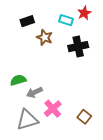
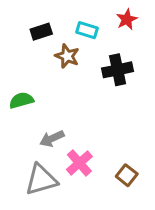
cyan rectangle: (66, 20) -> (87, 30), moved
green semicircle: (18, 80) -> (21, 100), moved

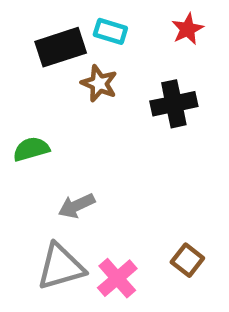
cyan rectangle: (87, 30) -> (110, 31), moved
black rectangle: (41, 32) -> (61, 47), size x1.5
pink cross: (79, 163) -> (117, 278), moved

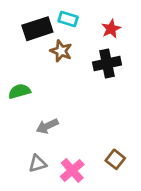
red star: (187, 29) -> (111, 29), moved
gray triangle: (61, 267) -> (37, 164), size x0.6

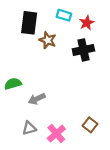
cyan rectangle: (68, 19) -> (64, 15), moved
black rectangle: (37, 29) -> (29, 23), turned -65
green semicircle: (19, 91) -> (13, 84), moved

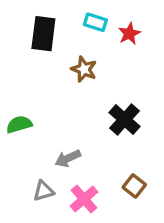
brown star: (48, 40) -> (84, 69), moved
black cross: (83, 50) -> (125, 120), moved, turned -36
gray arrow: (37, 99) -> (68, 158), moved

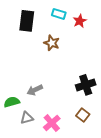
black cross: (125, 120) -> (86, 85), moved, turned 30
green semicircle: (19, 124) -> (12, 102), moved
gray arrow: (68, 158) -> (35, 90), moved

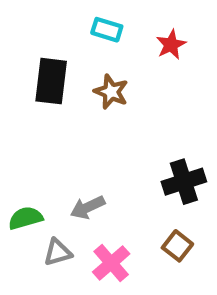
cyan rectangle: (59, 14) -> (107, 30), moved
black rectangle: (27, 21) -> (51, 81), moved
gray arrow: (35, 90) -> (88, 207), moved

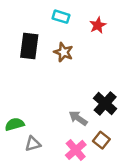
black cross: (184, 182) -> (105, 103), turned -30
gray arrow: (88, 207) -> (78, 118), moved, turned 60
pink cross: (111, 263) -> (76, 150), moved

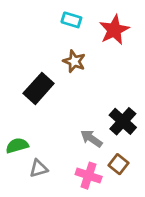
red star: (98, 25) -> (114, 30), size x1.5
black rectangle: (29, 46) -> (39, 88), moved, turned 35
pink cross: (76, 150) -> (89, 176), turned -30

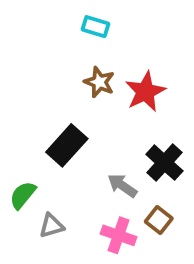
red star: (114, 30) -> (145, 92), moved
black rectangle: (39, 88) -> (67, 145), moved
green semicircle: (17, 146) -> (23, 195), turned -35

